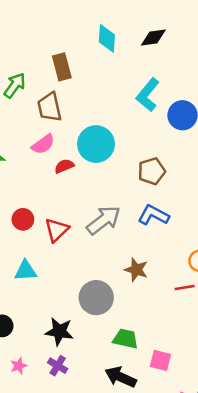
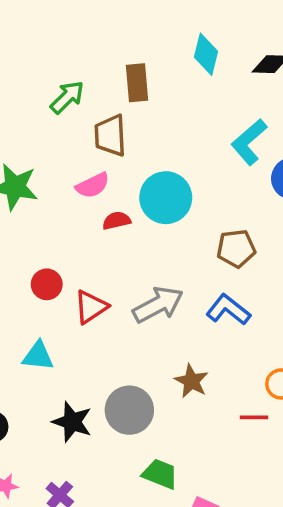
black star: (59, 332) -> (72, 422), moved

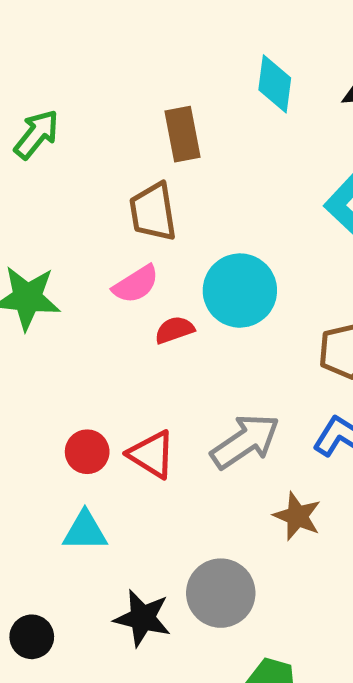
green arrow: (67, 97) -> (36, 134), moved
red circle: (47, 284) -> (87, 452), moved
red triangle: (91, 307) -> (152, 454), turned -48
brown star: (191, 381) -> (297, 516), moved

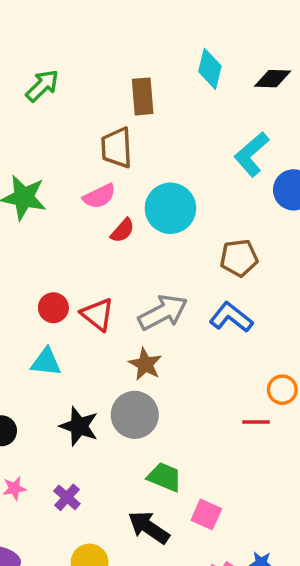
red semicircle: (174, 330) -> (123, 230), turned 144
brown star: (297, 516) -> (145, 364), moved

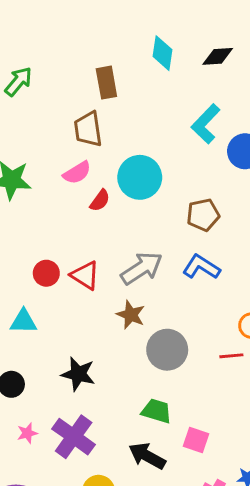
cyan triangle: (46, 362) -> (23, 321), moved
gray circle: (135, 415) -> (167, 350), moved
purple cross: (67, 497) -> (74, 437), size x1.8

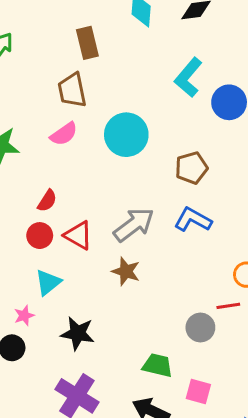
red semicircle: (100, 201) -> (47, 201), moved
cyan triangle: (23, 321) -> (48, 282), moved, turned -36
gray circle: (167, 350) -> (200, 328), moved, size x0.7
pink star: (27, 433) -> (24, 316), moved

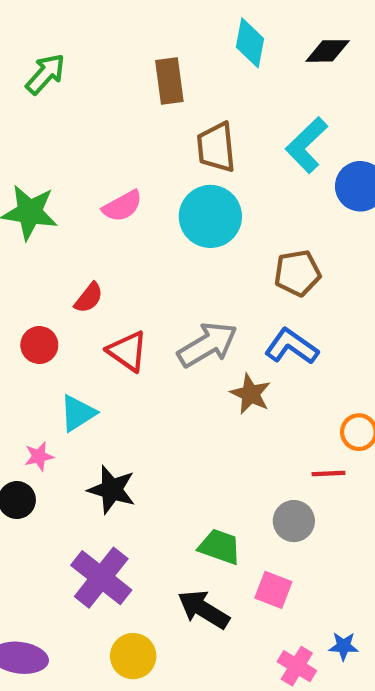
brown trapezoid: (72, 90) -> (216, 147), moved
red circle: (40, 236) -> (39, 345), moved
brown star: (126, 271) -> (250, 394), moved
gray circle: (200, 328) -> (294, 521), moved

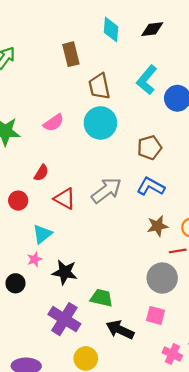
brown star: (250, 394) -> (158, 226), moved, turned -30
pink star: (39, 456) -> (35, 259), moved
gray circle: (294, 521) -> (162, 278), size x1.4
green trapezoid: (220, 547) -> (102, 298), moved

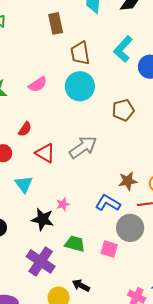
blue L-shape: (151, 186) -> (108, 203), moved
cyan triangle: (42, 234) -> (24, 184), turned -30
pink star: (35, 259) -> (63, 204), moved
pink square: (156, 315) -> (109, 249), moved
black arrow: (120, 330) -> (81, 285), moved, size x0.7

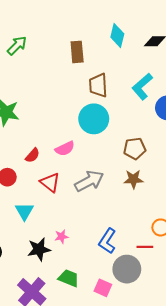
pink semicircle: (38, 84) -> (65, 149), moved
brown star: (128, 181) -> (133, 179), moved
blue L-shape: (108, 203) -> (107, 241), turned -95
black star: (43, 219) -> (39, 249), turned -30

